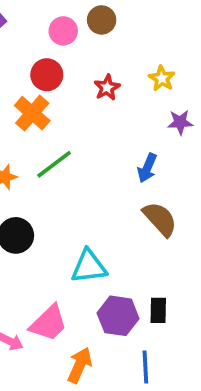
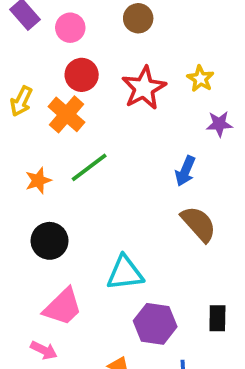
pink circle: (63, 31) -> (70, 28), moved
red star: (107, 88) -> (144, 88), size x1.6
black rectangle: (158, 310) -> (217, 318), moved
pink trapezoid: (49, 323) -> (63, 307), moved

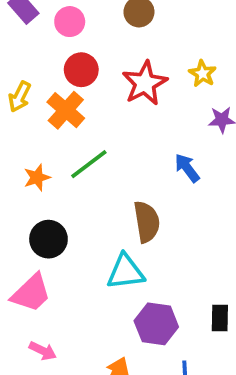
blue arrow: (185, 171) -> (187, 168), turned 120
brown semicircle: (199, 224) -> (147, 222), moved, turned 33
pink trapezoid: (63, 307) -> (31, 293), moved

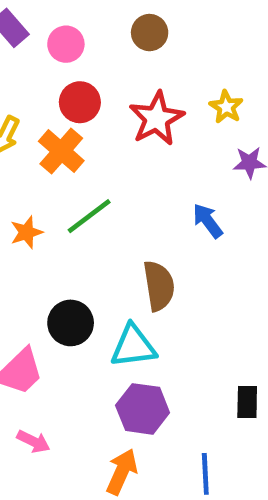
black circle: (48, 239) -> (71, 323), moved
purple hexagon: (156, 324) -> (143, 409), moved

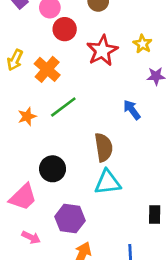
red circle: (80, 102) -> (65, 29), moved
cyan triangle: (133, 346) -> (108, 182), moved
purple hexagon: (143, 409) -> (70, 219), moved

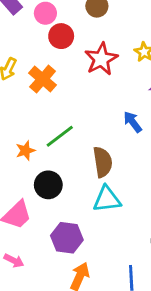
green line: (63, 107) -> (60, 136), moved
orange star: (27, 116) -> (25, 151), moved
pink arrow: (31, 237) -> (14, 261), moved

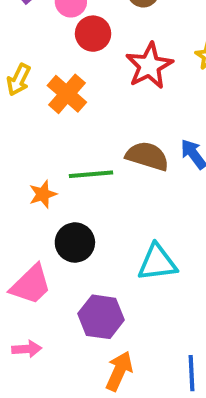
green line: (60, 136) -> (91, 174), turned 32
brown semicircle: (103, 162) -> (147, 156), moved, turned -64
pink arrow: (14, 261) -> (27, 349), turned -30

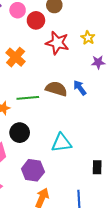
red circle: (93, 34) -> (36, 20), moved
red star: (149, 66) -> (57, 43), turned -30

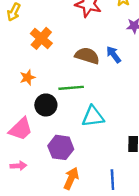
orange cross: (16, 57) -> (41, 38), moved
green line: (28, 98) -> (71, 88), moved

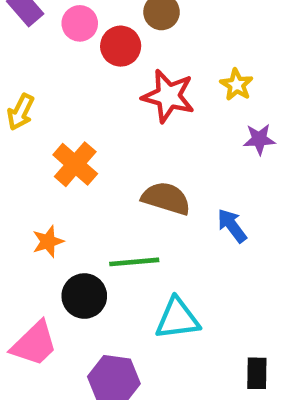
blue arrow: (114, 55) -> (232, 226), moved

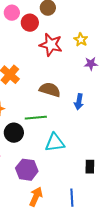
blue arrow: (232, 226) -> (79, 102), turned -133

